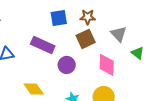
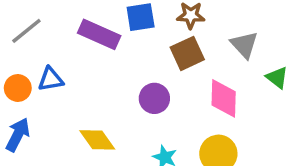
purple rectangle: (43, 45) -> (99, 34), moved

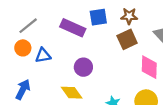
orange circle: (18, 88) -> (23, 48), moved
purple circle: (154, 98) -> (83, 67), moved

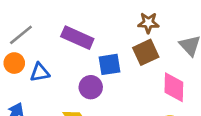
blue square: (98, 17) -> (110, 64), moved

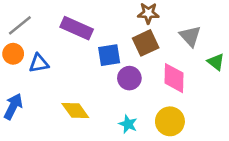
purple circle: (91, 87) -> (129, 78), moved

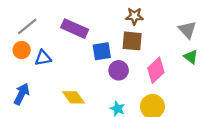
gray triangle: (190, 36) -> (187, 30), moved
brown square: (146, 43) -> (132, 41), turned 30
pink diamond: (174, 78) -> (156, 70), turned 45

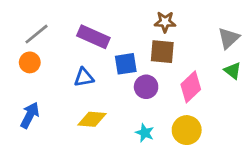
gray triangle: (187, 30) -> (229, 38), turned 30
blue triangle: (43, 58) -> (84, 77), moved
yellow diamond: (73, 97) -> (92, 119), turned -50

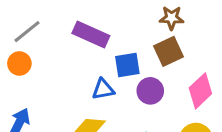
brown square: (162, 52) -> (168, 51), turned -30
blue triangle: (84, 77) -> (103, 89), moved

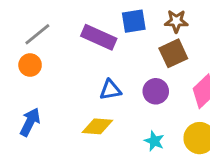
blue square: (127, 65) -> (134, 21), moved

